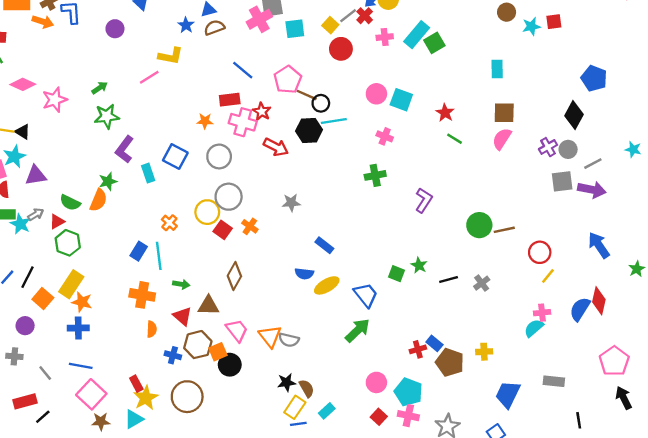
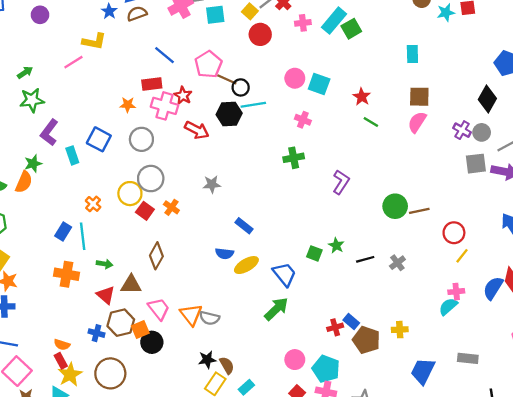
purple cross: (548, 147) -> (462, 130), turned -30
orange semicircle: (152, 329) -> (62, 345), moved, turned 105

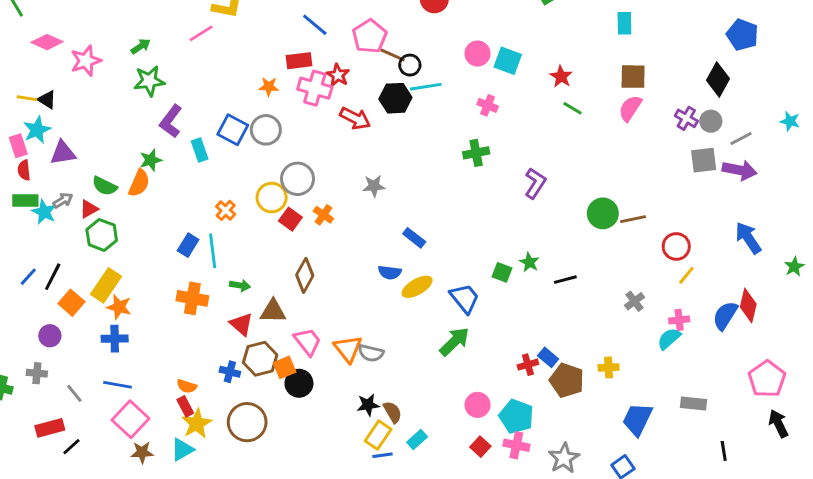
gray circle: (141, 139) -> (266, 130), moved
gray cross: (397, 263) -> (634, 301), moved

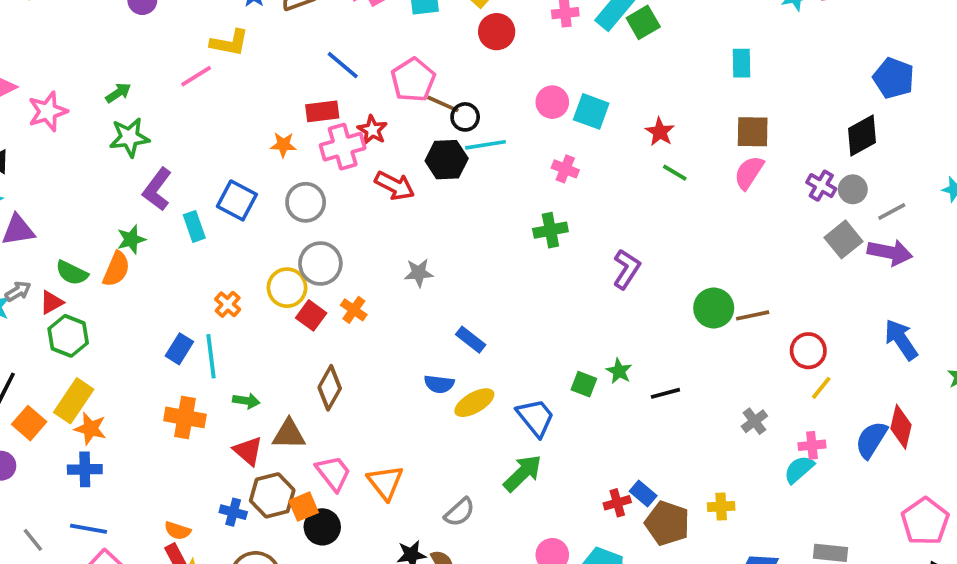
black diamond: (718, 79) -> (862, 136), turned 32
pink cross: (315, 88) -> (343, 147), turned -32
gray circle: (266, 130) -> (306, 202), moved
gray square: (704, 160) -> (844, 239), turned -32
gray semicircle: (371, 353) -> (460, 512), moved, turned -55

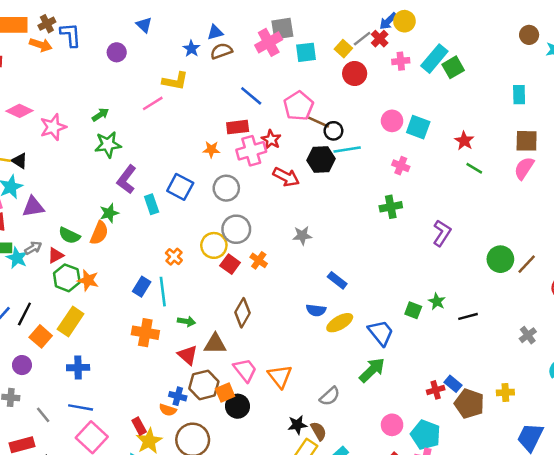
brown line: (753, 315) -> (527, 264), turned -35
orange star: (90, 429) -> (88, 280), moved
orange semicircle: (178, 531) -> (168, 410), moved

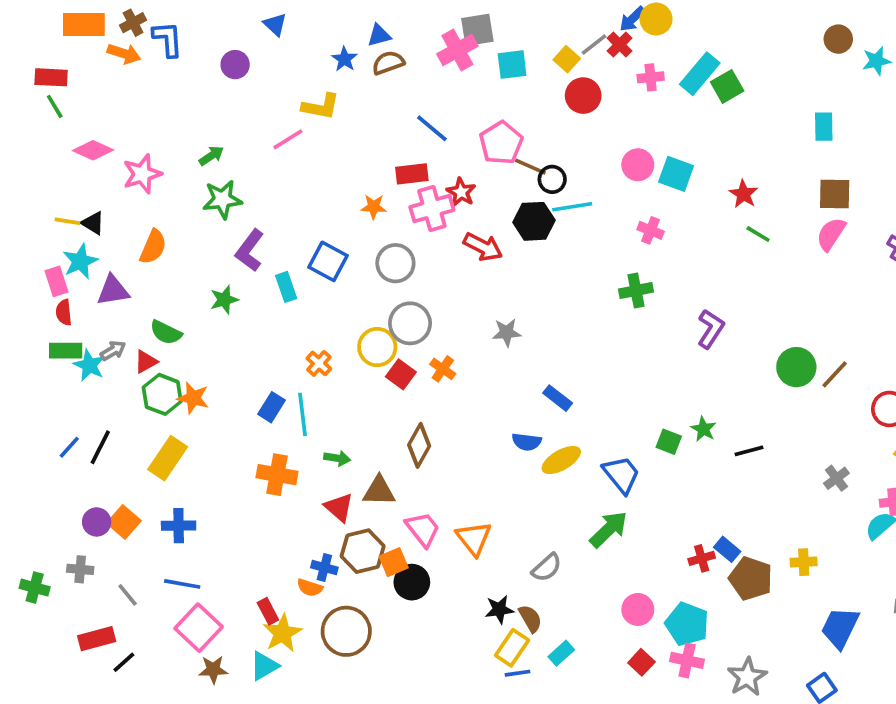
orange semicircle: (99, 233) -> (153, 247), moved
orange square: (41, 336) -> (124, 522), moved

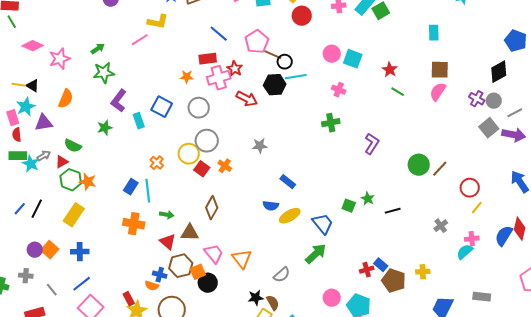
blue line: (182, 584) -> (82, 284), turned -48

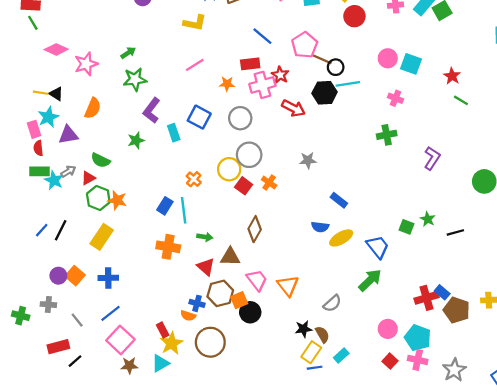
pink line: (140, 40) -> (195, 65), moved
red cross: (367, 270) -> (427, 298), size x1.5

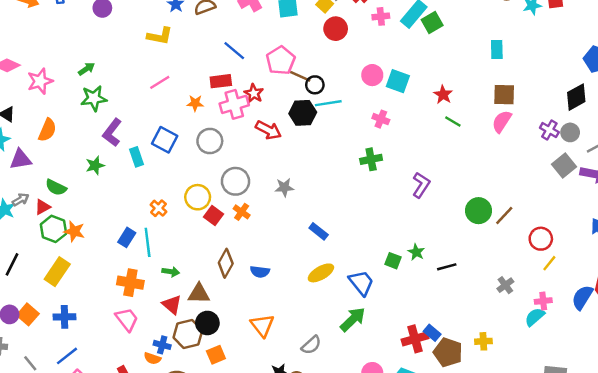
gray circle: (249, 155) -> (235, 181), moved
blue semicircle: (320, 227) -> (260, 272), moved
pink trapezoid: (257, 280) -> (127, 319), moved
orange square: (239, 300) -> (216, 355), moved
black circle: (250, 312) -> (207, 323), moved

